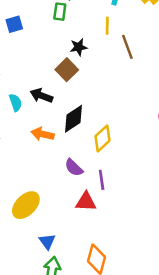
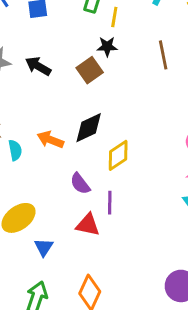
yellow line: (107, 26) -> (114, 17), moved
black arrow: (41, 96) -> (38, 66), moved
cyan semicircle: (16, 103) -> (15, 150), moved
blue triangle: (47, 241) -> (44, 247), moved

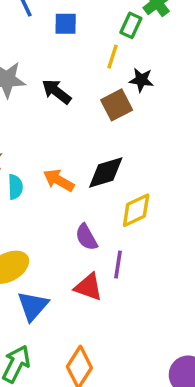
yellow line: (114, 17) -> (113, 57), moved
blue triangle: (44, 247) -> (33, 306), size x1.4

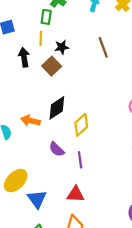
black arrow: (57, 92) -> (24, 57), moved, turned 60
red triangle: (88, 287) -> (76, 194), moved

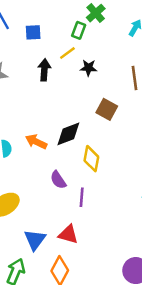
yellow line: (41, 38) -> (67, 53), turned 40
brown square: (52, 66) -> (107, 109), moved, turned -30
yellow diamond: (81, 125) -> (91, 159), turned -50
blue triangle: (37, 199) -> (35, 240), moved

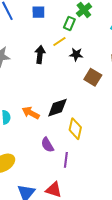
blue square: (33, 32) -> (38, 12), moved
brown square: (107, 109) -> (93, 77), moved

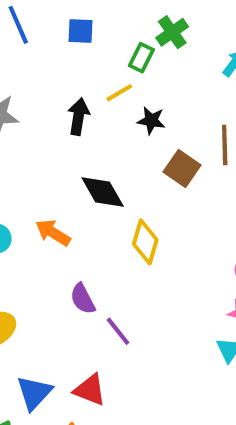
black diamond: (57, 108) -> (103, 192), moved, turned 75
yellow diamond: (75, 129) -> (145, 242), moved
purple line: (66, 160) -> (118, 331), turned -49

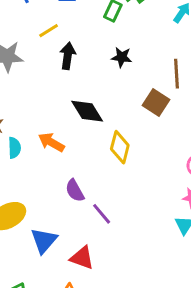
yellow line: (119, 93) -> (49, 31), moved
brown square: (182, 169) -> (156, 102), moved
blue triangle: (34, 393) -> (44, 241), moved

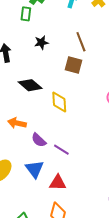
orange arrow: (51, 142) -> (17, 123), moved
blue triangle: (44, 241) -> (34, 169), moved

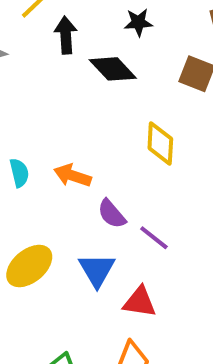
black diamond: (30, 85) -> (113, 69), moved

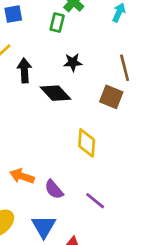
orange arrow: (73, 176) -> (22, 176), moved
purple line: (154, 238) -> (95, 201), moved

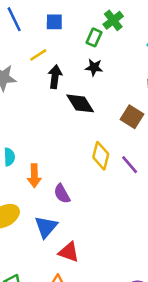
black star: (73, 62) -> (94, 67), moved
orange arrow: (22, 176) -> (34, 176), turned -120
purple line: (95, 201) -> (130, 165), moved

